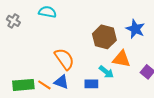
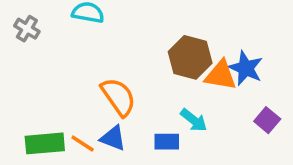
blue star: (135, 29) -> (246, 68), moved
orange triangle: (121, 59) -> (221, 75), moved

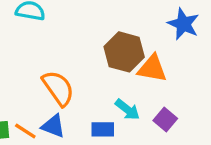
blue star: (246, 68) -> (183, 24), moved
purple square: (267, 120) -> (165, 119), moved

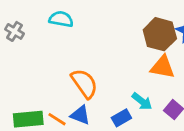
brown hexagon: (124, 52) -> (160, 34), moved
blue rectangle: (103, 129) -> (121, 118), turned -30

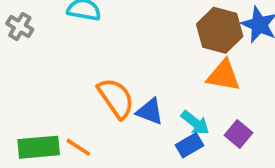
blue triangle: (80, 115) -> (150, 111), moved
blue rectangle: (121, 118) -> (189, 145), moved

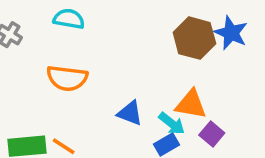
orange triangle: (223, 76) -> (191, 104), moved
orange semicircle: (116, 98) -> (67, 78), moved, turned 132

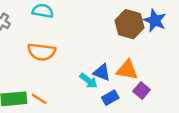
blue triangle: (130, 113) -> (102, 72), moved
cyan arrow: (172, 124) -> (89, 81), moved

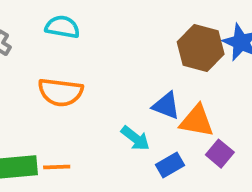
blue triangle: (102, 72) -> (166, 106), moved
orange line: (39, 99) -> (57, 167), turned -35

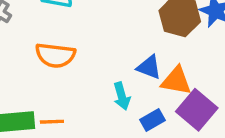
cyan arrow: (135, 138) -> (122, 96), turned 36
purple square: (220, 154) -> (197, 110), size x1.6

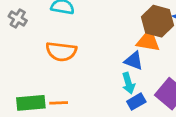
orange triangle: (176, 81) -> (148, 41), moved
cyan arrow: (122, 96) -> (128, 83), moved

